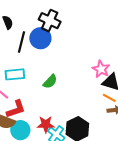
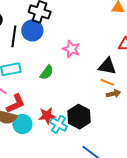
pink star: (101, 69) -> (71, 49), moved

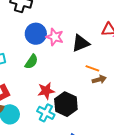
blue circle: (32, 30) -> (36, 34), moved
black triangle: (107, 66) -> (81, 43), moved, turned -30
red star: (47, 116) -> (46, 91), moved

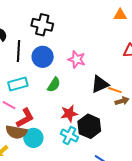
blue circle: (36, 34) -> (43, 57), moved
black triangle: (81, 43) -> (100, 84), moved

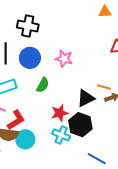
black triangle: (100, 84) -> (86, 98), moved

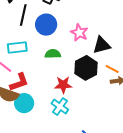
green semicircle: (43, 85) -> (53, 54), turned -133
black triangle: (86, 98) -> (102, 45), moved
black hexagon: (80, 125) -> (86, 68), moved

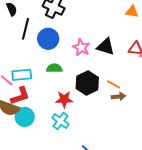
black triangle: (102, 45) -> (106, 47), moved, turned 30
cyan rectangle: (17, 47) -> (22, 75), moved

